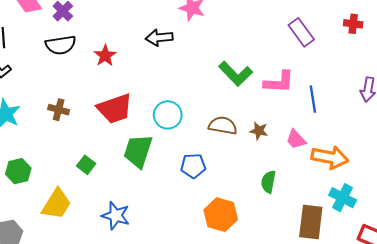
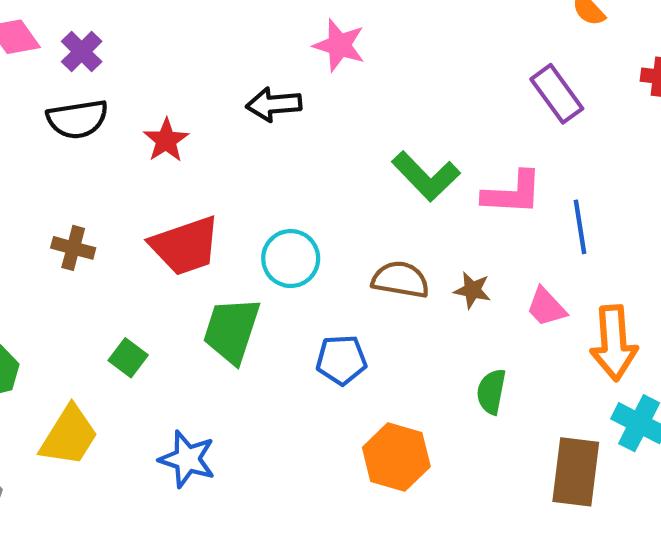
orange arrow: (330, 157) -> (614, 343), turned 75

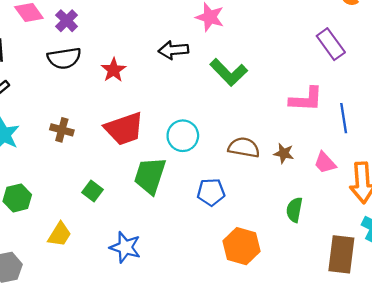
green L-shape: (426, 176) -> (229, 72), moved
yellow trapezoid: (69, 436) -> (60, 234), size x0.7

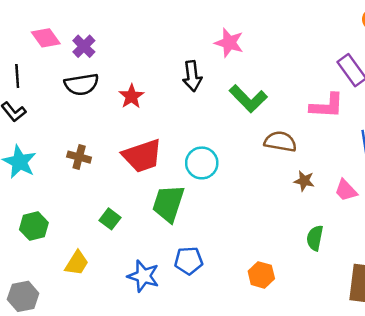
black arrow: (173, 50) -> (192, 76), turned -92
pink L-shape: (306, 99) -> (327, 106), moved
brown semicircle: (244, 147) -> (280, 142), moved
blue pentagon: (211, 192) -> (189, 261), moved
orange hexagon: (242, 246) -> (261, 275), size x0.7

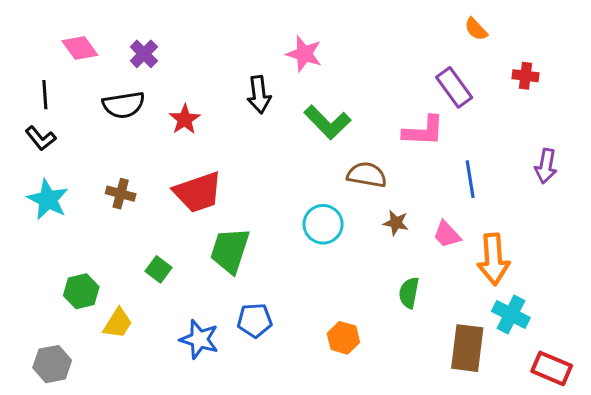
purple cross: (84, 46) -> (144, 54), moved
cyan circle: (202, 163) -> (323, 224), moved
green hexagon: (34, 226) -> (81, 291), moved

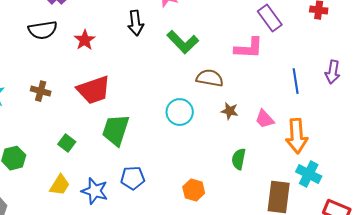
blue line: (470, 179) -> (296, 81), moved
yellow trapezoid: (118, 323) -> (60, 185), moved

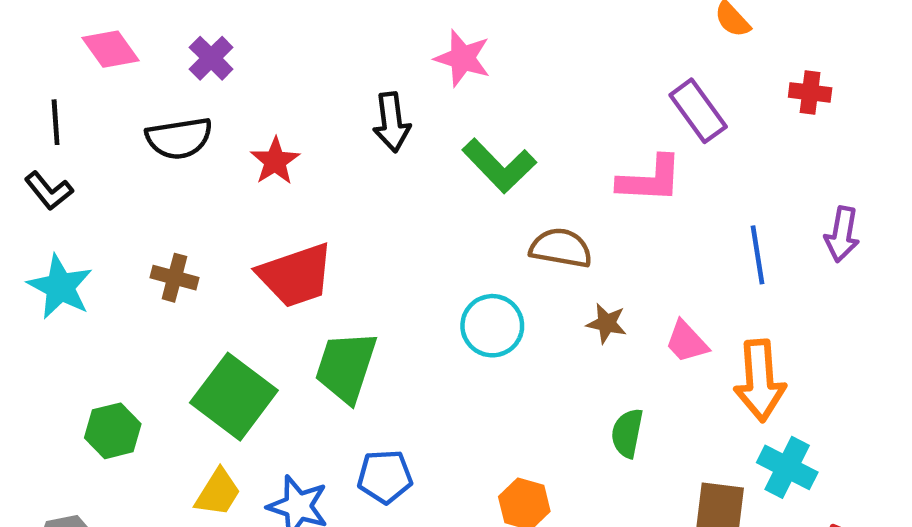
green square: (67, 143) -> (234, 397), size x2.0

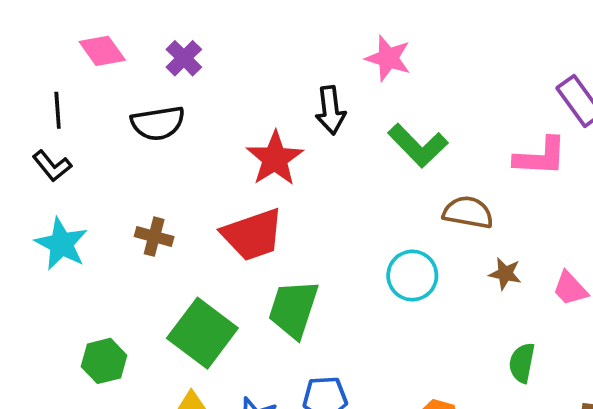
red star: (275, 161) -> (275, 159), moved, size x1.4

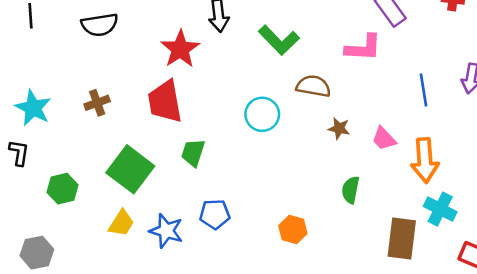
black L-shape: (52, 166) -> (19, 153), moved, turned -132
red trapezoid: (253, 235) -> (165, 101), turned 99
brown cross: (154, 237) -> (97, 103), turned -35
cyan circle: (412, 276) -> (262, 114), moved
green trapezoid: (293, 309) -> (193, 153), size x0.7

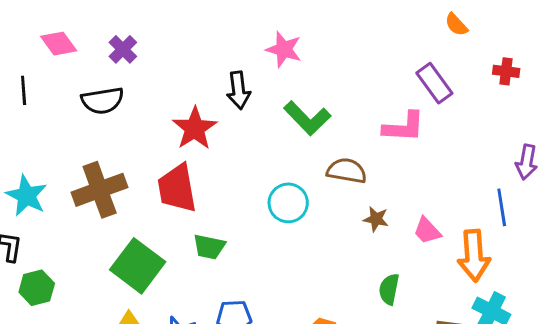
blue line: (424, 90) -> (502, 207), moved
brown cross: (97, 103) -> (100, 190), size x1.8
green trapezoid: (193, 153) -> (209, 247), turned -96
green hexagon: (62, 189) -> (37, 288), moved

